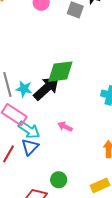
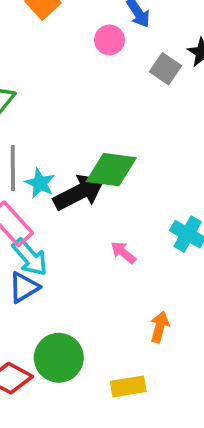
pink arrow: (65, 127) -> (123, 252), moved
green circle: (59, 180) -> (59, 358), size x1.6

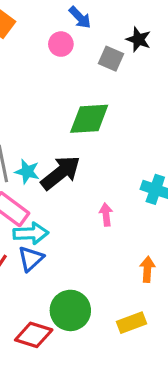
green diamond: (111, 170) -> (89, 119), moved
pink arrow: (123, 252) -> (106, 215), turned 55
cyan arrow: (30, 257) -> (31, 233), turned -40

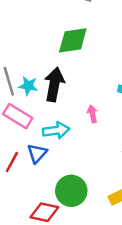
black arrow: (61, 173) -> (54, 84), turned -36
cyan arrow: (31, 233) -> (56, 130), moved

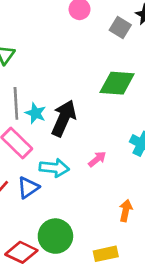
green diamond: (73, 40) -> (117, 83), moved
pink arrow: (92, 114) -> (97, 159), turned 49

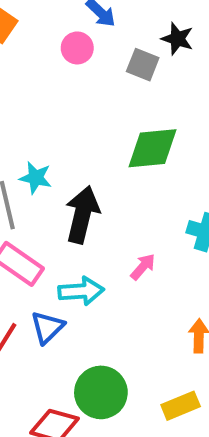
cyan star: (36, 113) -> (36, 178), moved

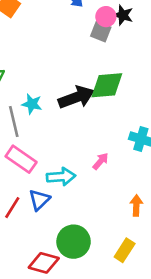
pink circle: (77, 48) -> (106, 17), moved
black arrow: (82, 215) -> (76, 97), moved, turned 56
yellow rectangle: (181, 406) -> (125, 250), turned -35

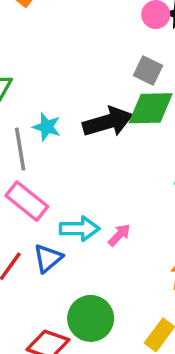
gray square: (101, 32) -> (148, 71), moved
pink arrow: (101, 161) -> (119, 235), moved

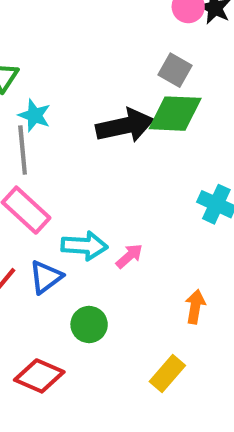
cyan star: (47, 127) -> (34, 115), moved
green circle: (91, 318) -> (89, 324), moved, size x0.7

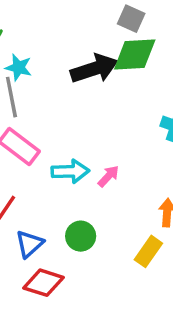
blue triangle: (46, 277) -> (29, 244), moved
yellow rectangle: (167, 374) -> (148, 251), moved

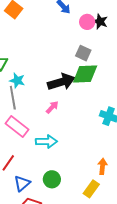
pink arrow: (108, 176) -> (52, 107), moved

